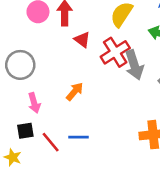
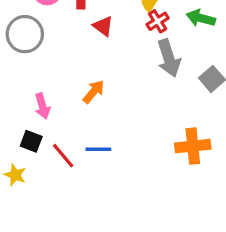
red cross: (115, 52) -> (158, 21), moved, size x0.6
gray circle: (20, 65) -> (25, 34), moved
black square: (25, 131) -> (31, 141), turned 30

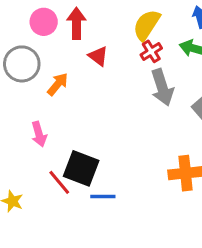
orange arrow: (94, 92) -> (58, 84), moved
black square: (31, 141) -> (81, 168), moved, size x1.6
blue line: (98, 149) -> (103, 197), moved

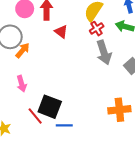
orange arrow: (58, 84) -> (23, 50), moved

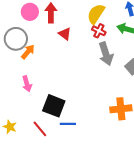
red cross: (97, 29) -> (99, 31), turned -32
red line: (35, 116) -> (40, 129), moved

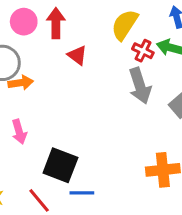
red cross: (99, 31) -> (143, 51), moved
orange arrow: (28, 52) -> (21, 83), turned 42

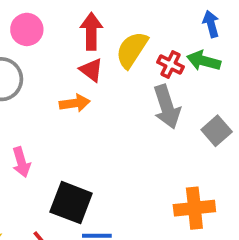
red arrow: (56, 23) -> (91, 31), moved
yellow semicircle: (125, 25) -> (132, 50), moved
orange arrow: (21, 83) -> (75, 103), moved

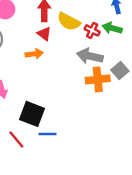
yellow semicircle: (132, 50) -> (69, 22), turned -95
gray arrow: (167, 107) -> (90, 56), turned 120
orange cross: (194, 208) -> (98, 79), moved

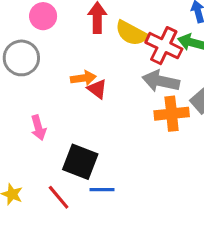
red cross: (92, 30) -> (164, 46), size x1.6
red triangle: (44, 34) -> (97, 89), moved

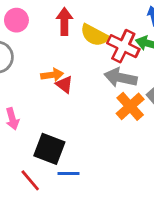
orange cross: (172, 114) -> (130, 106), turned -36

